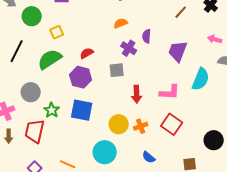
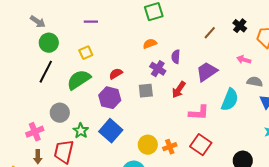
green circle: (32, 16) -> (49, 43), moved
purple trapezoid: (178, 51) -> (207, 72), turned 35
red arrow: (137, 94) -> (179, 90), moved, turned 36
blue square: (82, 110) -> (111, 131), turned 30

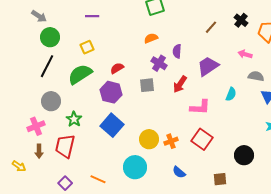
cyan semicircle: (230, 100) -> (231, 94), size x0.6
gray circle: (60, 113) -> (51, 101), moved
green star: (81, 131) -> (74, 119), moved

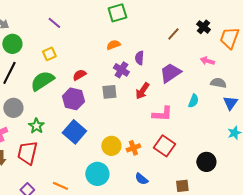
purple line: (92, 16) -> (54, 23), turned 40

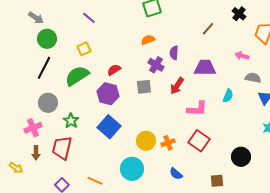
black cross: (203, 27) -> (239, 14), moved
purple trapezoid: (170, 73) -> (205, 68), turned 35

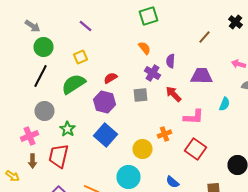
orange semicircle: (148, 40) -> (144, 48), turned 72
red arrow: (177, 86) -> (174, 94), turned 102
orange cross: (168, 143) -> (164, 134), moved

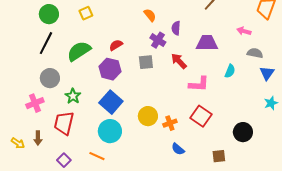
yellow square: (80, 57) -> (86, 13), moved
orange cross: (164, 134) -> (170, 123), moved
brown arrow: (32, 161) -> (38, 138), moved
cyan circle: (128, 177) -> (110, 131), moved

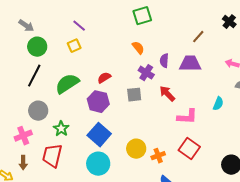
purple trapezoid: (207, 43) -> (190, 64), moved
brown arrow: (38, 138) -> (23, 163), moved

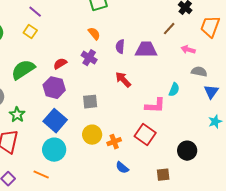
brown line: (198, 37) -> (169, 29), moved
yellow square: (74, 46) -> (30, 32), turned -32
purple cross: (146, 73) -> (89, 58), moved
gray square: (134, 95) -> (90, 102), moved
pink L-shape: (187, 117) -> (155, 106), moved

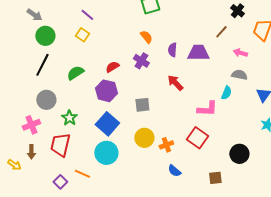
green semicircle: (23, 70) -> (75, 73), size x0.7
gray semicircle: (199, 72) -> (239, 75), moved
orange line: (41, 175) -> (82, 174), moved

